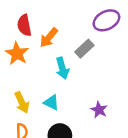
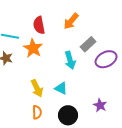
purple ellipse: (106, 20) -> (106, 59), moved
orange arrow: (49, 38) -> (71, 21), moved
purple star: (99, 110) -> (100, 105), moved

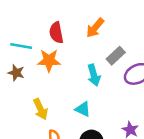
orange star: (33, 48) -> (49, 61), turned -30
yellow arrow: (37, 88) -> (40, 109), moved

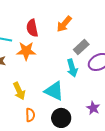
cyan arrow: (94, 75) -> (72, 68), moved
cyan triangle: (83, 109) -> (54, 91), size x1.5

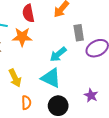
gray rectangle: (81, 47) -> (79, 33), turned -56
cyan arrow: (72, 68) -> (58, 54), moved, turned 66

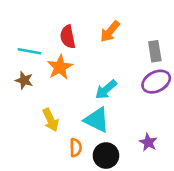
gray rectangle: (79, 33) -> (155, 51), moved
orange star: (22, 37) -> (60, 67), turned -30
orange semicircle: (26, 103) -> (76, 148), moved

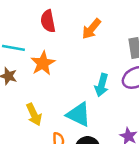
red semicircle: (68, 37) -> (48, 21), moved
cyan arrow: (106, 90) -> (102, 85), moved, turned -35

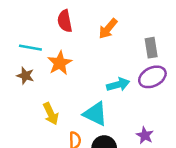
cyan arrow: (102, 85) -> (118, 85), turned -120

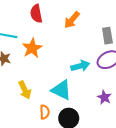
purple star: (145, 135) -> (104, 97), moved

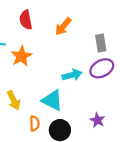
purple star: (104, 97) -> (97, 120), moved

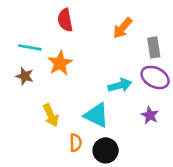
orange arrow: (63, 26) -> (122, 28), moved
purple ellipse: (102, 68) -> (155, 77), turned 55
purple star: (97, 120) -> (150, 115), moved

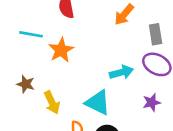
brown star: (25, 76) -> (26, 84), moved
purple star: (150, 115) -> (152, 102), turned 30

